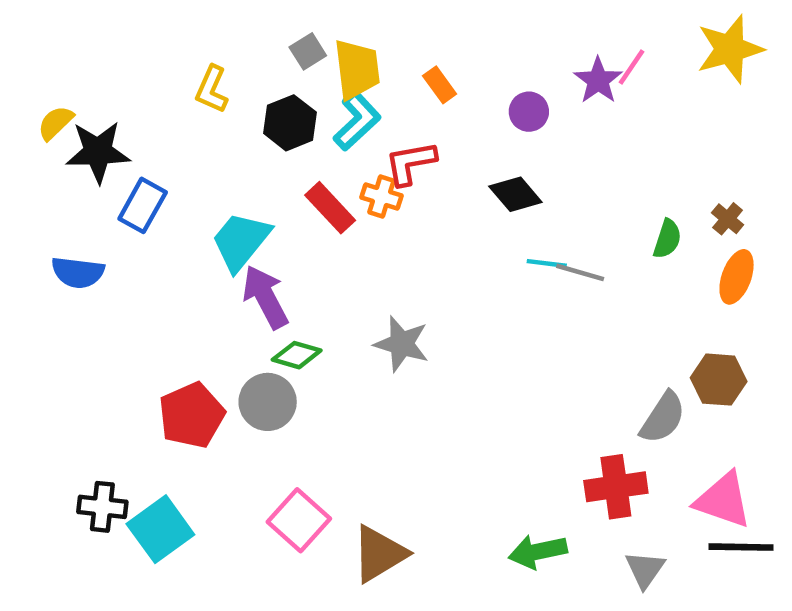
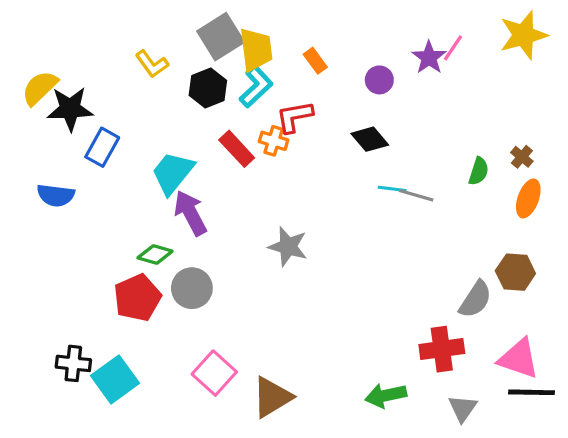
gray square: (308, 51) -> (221, 37), size x1.8
yellow L-shape: (212, 89) -> (152, 64), turned -60
yellow semicircle: (55, 123) -> (40, 88), size x1.4
green diamond: (297, 355) -> (155, 255), moved

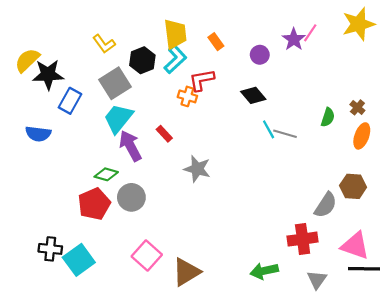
gray square: (221, 37) -> (115, 83), moved
red rectangle: (237, 149) -> (164, 134), moved, size x0.7
cyan line: (392, 189) -> (269, 129), turned 54

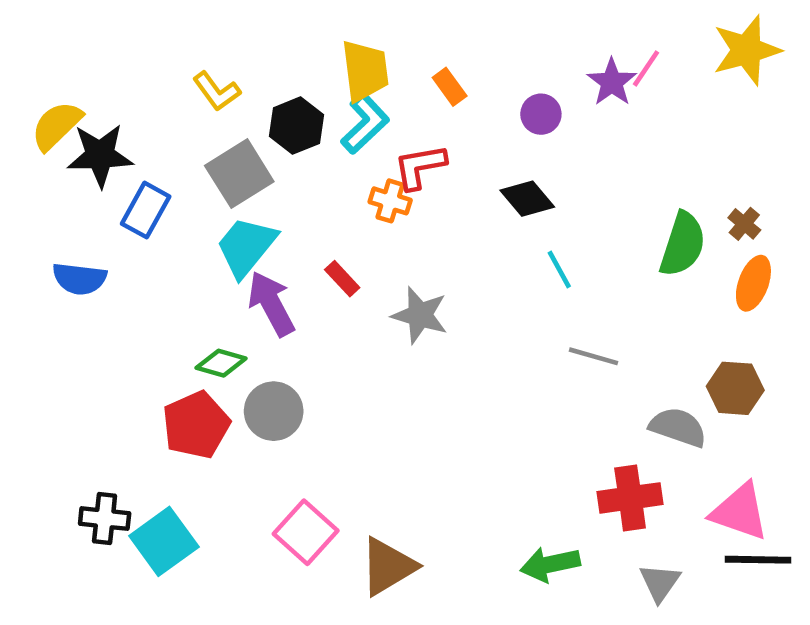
green semicircle: (328, 117) -> (683, 244), size x1.6
gray line: (285, 134) -> (593, 356), moved
gray star: (197, 169) -> (420, 315), moved
gray semicircle: (326, 205) -> (678, 427), turned -104

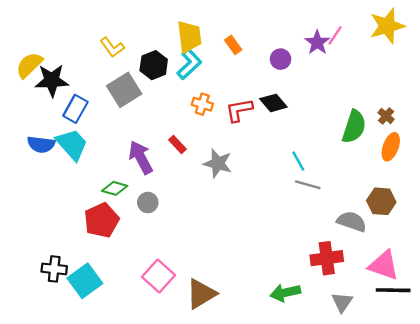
red L-shape: (420, 167) -> (239, 110), moved
cyan trapezoid: (246, 247) -> (72, 144), moved, turned 99
cyan line: (559, 270) -> (298, 161), moved
gray circle: (274, 411) -> (148, 203), moved, size x0.7

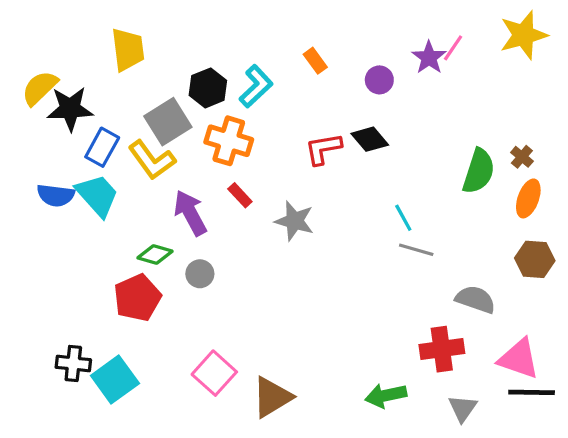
yellow trapezoid: (189, 37) -> (128, 49), moved
yellow L-shape: (112, 47) -> (152, 160), moved, size x1.4
orange cross: (202, 104) -> (229, 141), moved, size x1.6
brown hexagon: (381, 201) -> (535, 259), moved

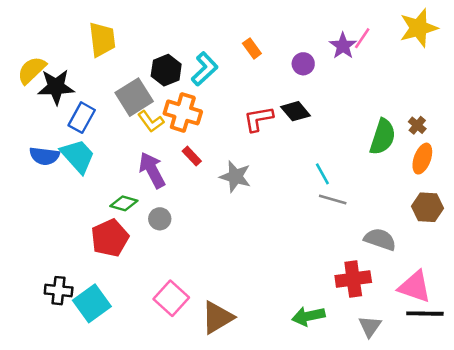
yellow L-shape: (152, 160) -> (151, 121), moved, size x0.7

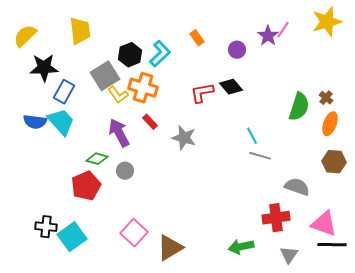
yellow semicircle: (32, 70) -> (25, 36), moved

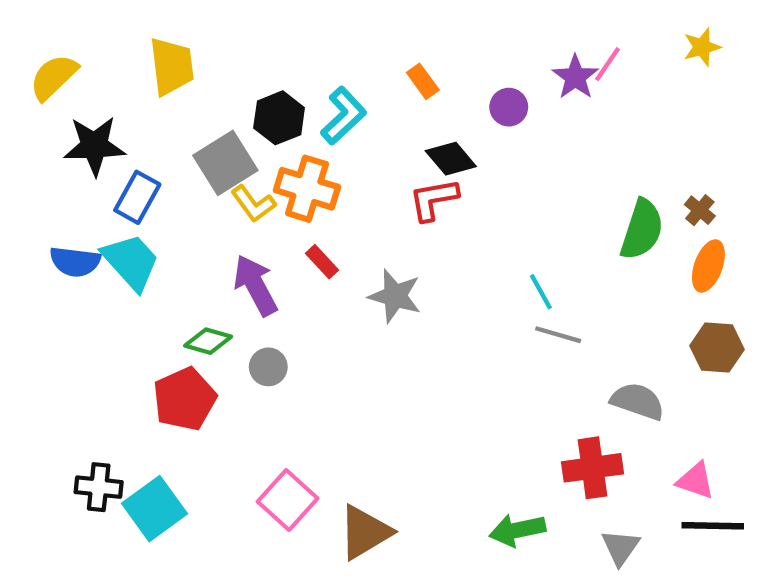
yellow star: (327, 22) -> (702, 47), size x0.6
black diamond: (231, 87) -> (451, 159), moved
pink triangle: (324, 224) -> (696, 481), size x0.7

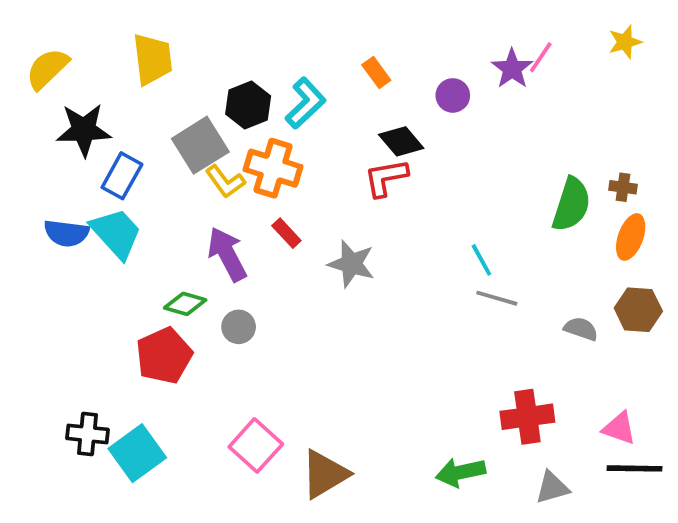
brown cross: (700, 210) -> (623, 187), turned -32
gray semicircle: (638, 401) -> (581, 329), moved, size x0.7
gray triangle: (620, 547) -> (552, 488), turned 39

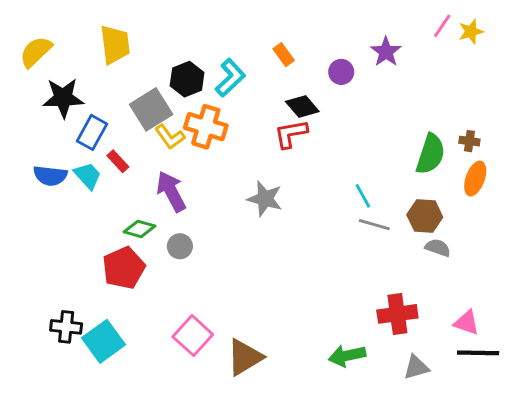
pink line: (541, 57) -> (442, 26), moved
cyan trapezoid: (116, 233) -> (88, 176), size x0.7
red rectangle: (286, 233) -> (118, 161), moved
brown hexagon: (638, 310) -> (425, 216), moved

